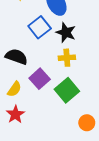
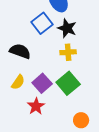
purple square: (40, 79) -> (42, 83), moved
red star: (15, 114) -> (36, 106), moved
orange circle: (87, 123) -> (81, 120), moved

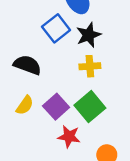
black star: (67, 28) -> (89, 35), turned 30
red star: (36, 106) -> (69, 137), moved, turned -30

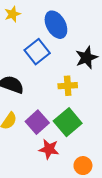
black star: (89, 35) -> (86, 58), moved

